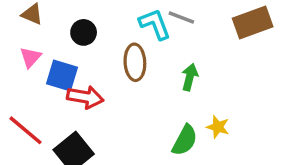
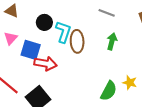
cyan L-shape: (155, 24) -> (63, 32), moved, turned 40
green arrow: (190, 77) -> (112, 41), moved

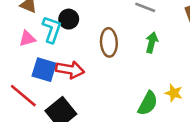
cyan L-shape: (63, 32) -> (52, 29), moved
pink triangle: (11, 38) -> (27, 39), turned 32
blue square: (31, 50) -> (44, 70), moved

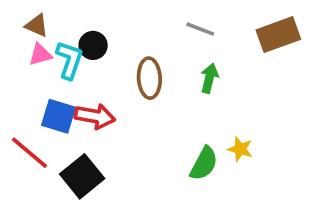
pink triangle: (27, 39) -> (40, 55), moved

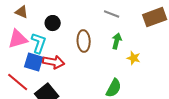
pink triangle: (40, 55) -> (18, 39), moved, size x1.5
cyan L-shape: (69, 60) -> (39, 43), moved
yellow star: (240, 149) -> (134, 58), moved

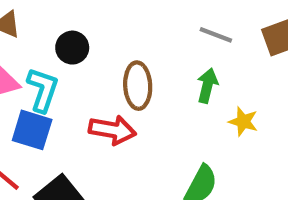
gray line: (112, 14) -> (216, 35), moved
red arrow: (54, 62) -> (112, 130), moved

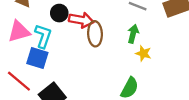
yellow star: (243, 122) -> (143, 53), moved
red arrow: (112, 130) -> (81, 20), moved

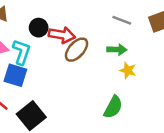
brown ellipse: (95, 34) -> (77, 50), turned 45
green arrow: (133, 34) -> (117, 50), turned 78

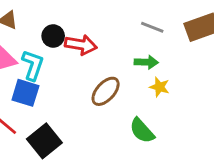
brown ellipse: (77, 50) -> (106, 91), moved
green semicircle: (113, 107) -> (142, 131), turned 110

